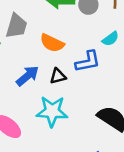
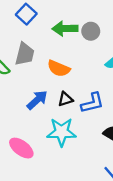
blue L-shape: (88, 62) -> (92, 103), moved

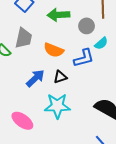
gray circle: (91, 31) -> (87, 26), moved
blue L-shape: (92, 103) -> (84, 58), moved

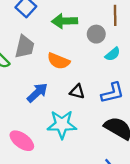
blue L-shape: (84, 58) -> (112, 93), moved
black triangle: (60, 77) -> (77, 92), moved, turned 32

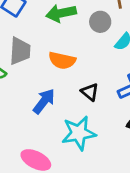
black triangle: (77, 92) -> (90, 92), turned 35

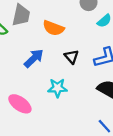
cyan star: (79, 133) -> (57, 88), size x0.7

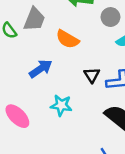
black triangle: (71, 57) -> (92, 75), moved

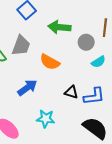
black triangle: (92, 75) -> (71, 92), turned -40

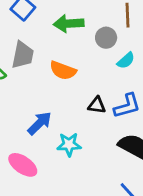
blue arrow: (27, 88) -> (40, 123), moved

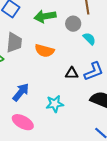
cyan semicircle: (126, 61) -> (89, 39), turned -88
blue arrow: (40, 123) -> (21, 92), moved

